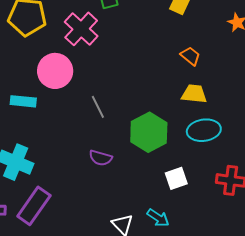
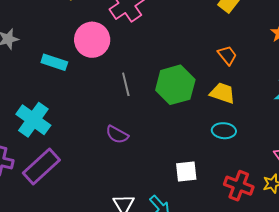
cyan ellipse: (204, 130) -> (224, 131), size x0.7
green hexagon: (149, 132) -> (175, 85), moved

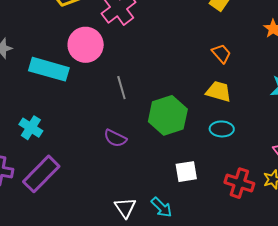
cyan rectangle: (54, 62) -> (49, 69), size x1.5
green hexagon: (175, 85) -> (168, 115), moved
cyan cross: (33, 120) -> (31, 128), size x0.7

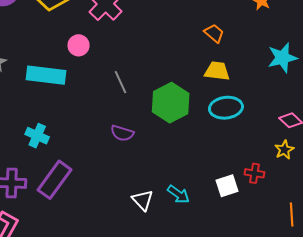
pink circle: (86, 45) -> (79, 45), size x0.6
cyan ellipse: (222, 129) -> (226, 108), size x1.4
white square: (186, 172) -> (227, 186), moved
red cross: (239, 183) -> (254, 173), moved, size x0.7

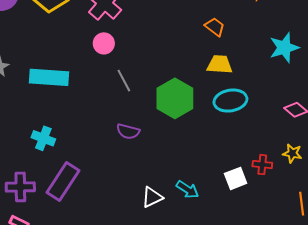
pink circle: (79, 45) -> (104, 43), moved
yellow star: (284, 150) -> (292, 153), moved, turned -30
white triangle: (143, 200) -> (152, 197), turned 50

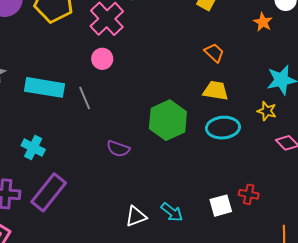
gray line: (124, 81) -> (85, 98), moved
yellow star: (292, 153) -> (267, 111), moved

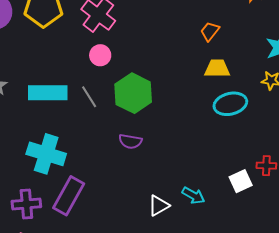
orange trapezoid: (214, 53) -> (210, 31), turned -85
green hexagon: (168, 120) -> (133, 93), moved
cyan cross: (33, 148) -> (46, 154), size x1.6

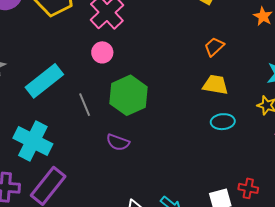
cyan rectangle: (48, 93) -> (44, 81), turned -48
gray line: (89, 97) -> (85, 105), moved
cyan ellipse: (230, 104) -> (223, 122), size x0.7

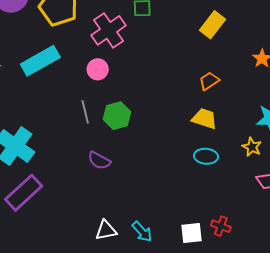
cyan rectangle: (44, 81) -> (40, 61), moved
green hexagon: (129, 95) -> (117, 116), size x0.7
gray line: (85, 105) -> (85, 112), moved

